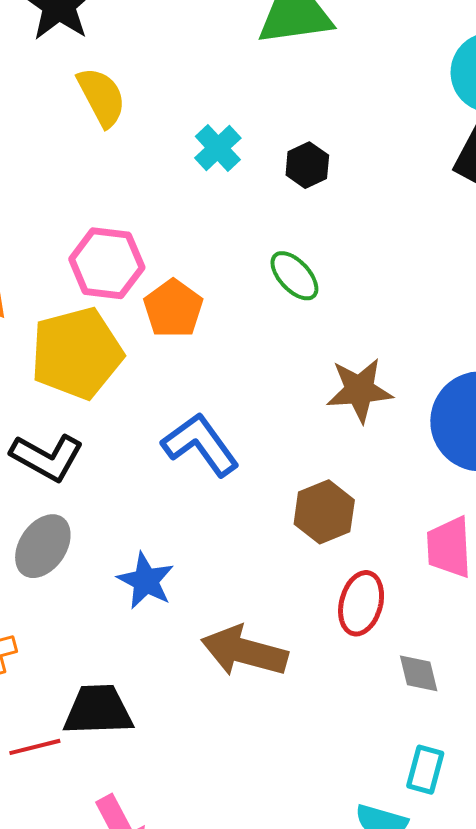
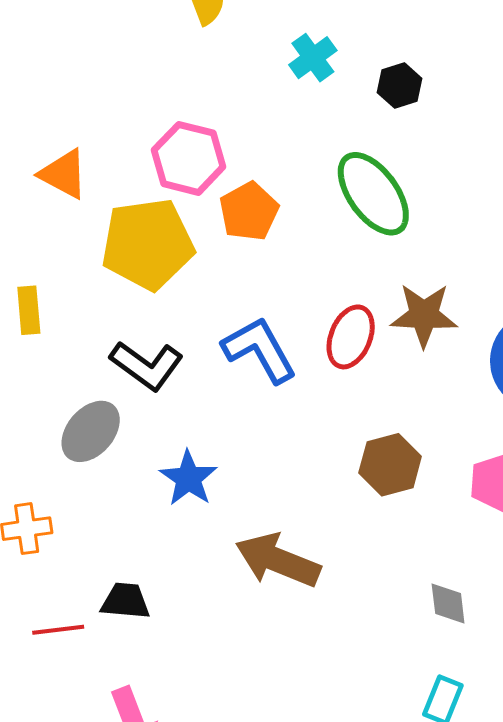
green ellipse: (294, 276) -> (373, 194), size x1.6
black L-shape: (47, 457) -> (147, 365), moved
brown hexagon: (324, 512) -> (390, 465), moved
red ellipse: (361, 603) -> (351, 337), moved
black trapezoid: (98, 710) -> (126, 601), size x0.7

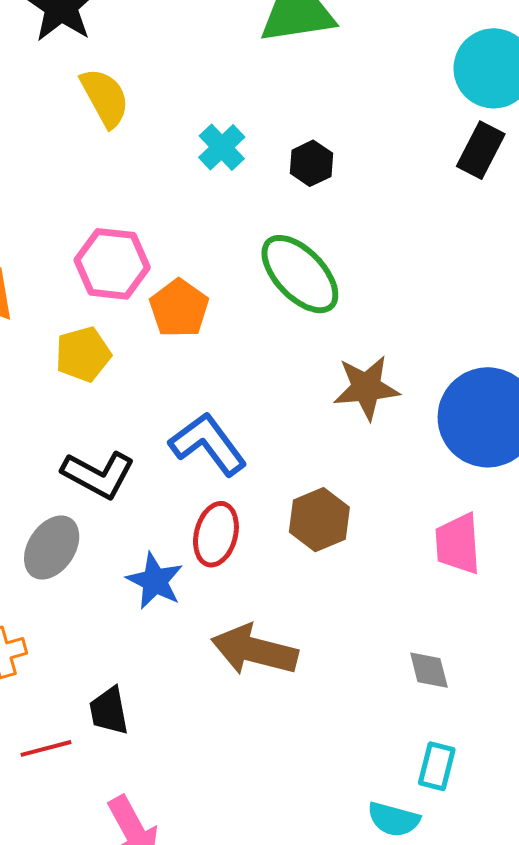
yellow pentagon: (148, 244) -> (83, 354), size x0.6
red ellipse: (351, 337) -> (216, 534), moved
brown hexagon: (390, 465) -> (319, 520), moved
black trapezoid: (126, 601) -> (109, 711), turned -98

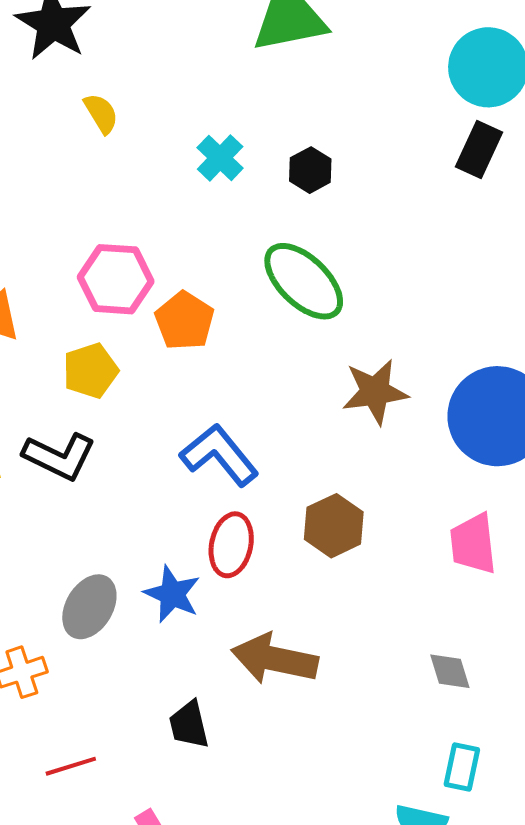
yellow semicircle: (105, 98) -> (101, 113), size x0.7
black L-shape: (98, 475) -> (59, 456), moved
gray ellipse: (52, 548) -> (89, 607), moved
black trapezoid: (109, 711) -> (189, 725), moved

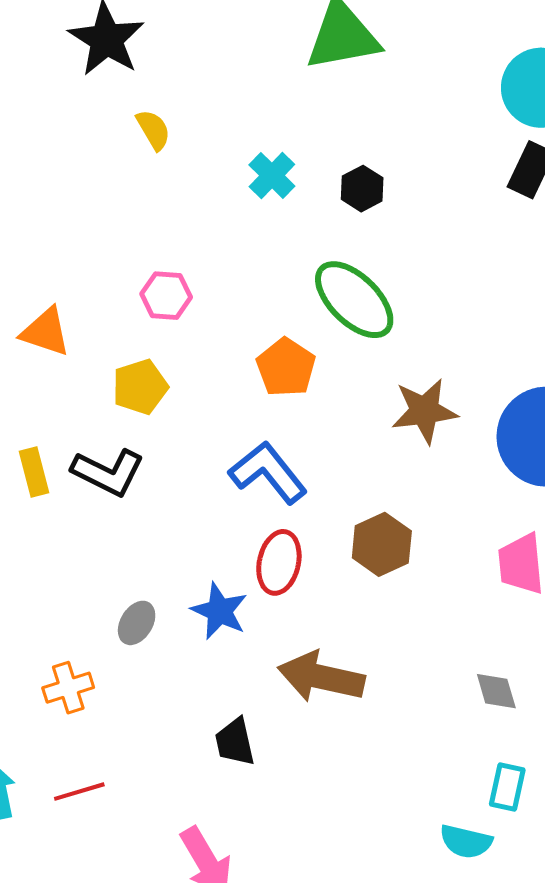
pink hexagon: (116, 279) -> (166, 296), size x0.7
orange pentagon: (184, 321) -> (286, 367), moved
gray ellipse: (89, 607) -> (137, 623), size x0.7
red line: (71, 766) -> (79, 792), moved

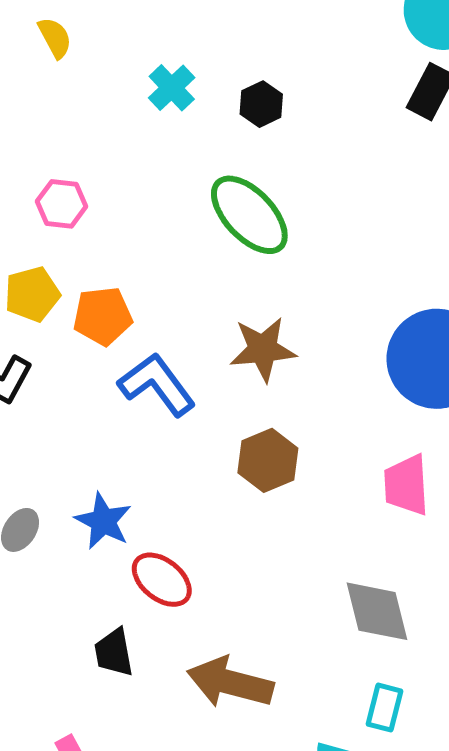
orange pentagon: (286, 367) -> (103, 316), moved, turned 30
brown star: (424, 411) -> (263, 349), moved
red ellipse: (279, 562) -> (162, 580), moved, turned -66
brown arrow: (321, 677) -> (230, 682), moved
gray diamond: (496, 691) -> (377, 611), size x1.6

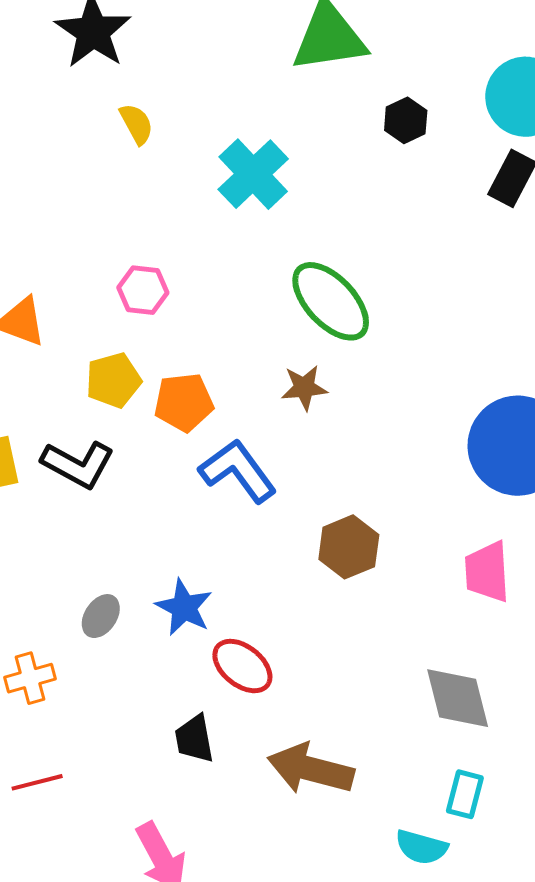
cyan cross: (172, 88) -> (253, 174), size x1.5
black hexagon: (261, 104) -> (406, 120), moved
brown star: (263, 349) -> (304, 388), moved, size x0.7

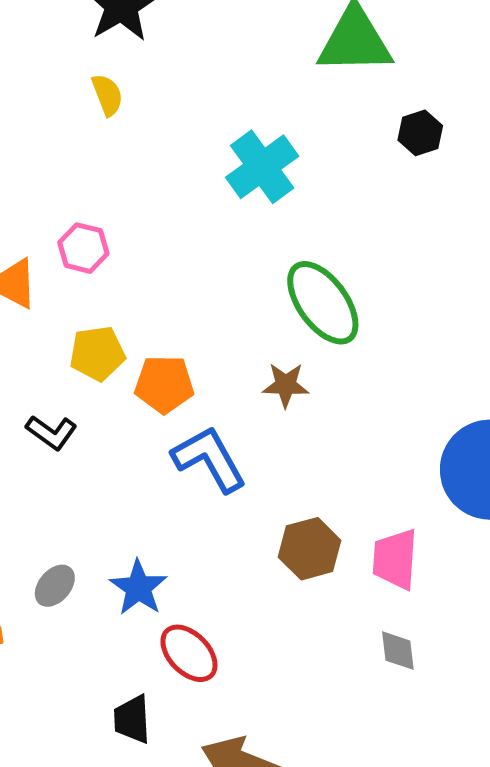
yellow semicircle: (137, 124) -> (107, 95), moved
pink hexagon: (143, 290) -> (83, 248), moved
black L-shape: (78, 464) -> (51, 432), size x0.7
pink trapezoid: (487, 572) -> (395, 559), moved
gray diamond: (458, 698) -> (398, 651), moved, size x0.6

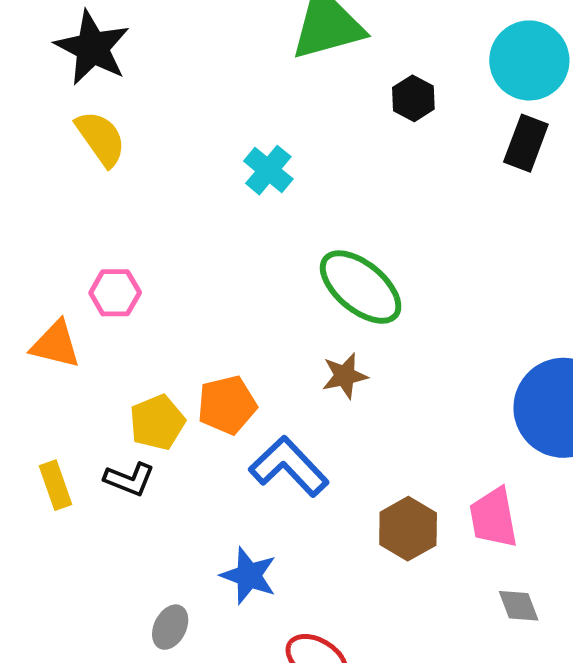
yellow semicircle: (107, 95) -> (101, 138), size x1.4
cyan cross: (262, 167) -> (268, 170), size x0.7
yellow pentagon: (97, 353) -> (157, 422), moved
blue star: (138, 588) -> (249, 576), moved

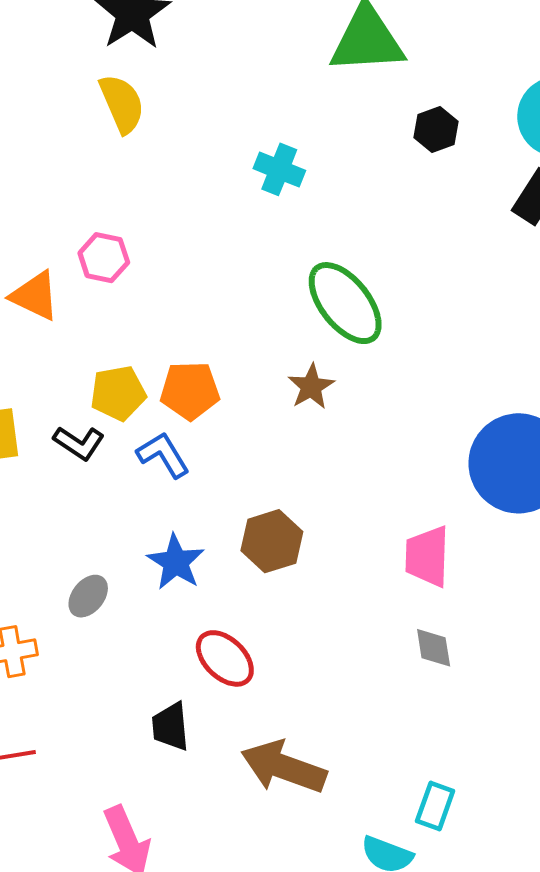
cyan cross: (268, 170) -> (279, 169), turned -30
brown star: (345, 376) -> (311, 387), turned -30
blue L-shape: (289, 466) -> (163, 455), moved, size x0.7
brown hexagon: (408, 529) -> (272, 541), moved

